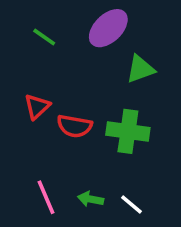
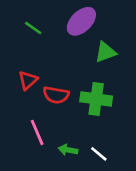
pink line: (46, 197) -> (37, 132), moved

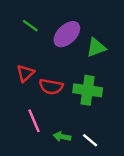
purple ellipse: (81, 21) -> (67, 34), moved

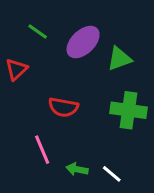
red triangle: (25, 73) -> (16, 69), moved
green cross: (88, 90) -> (129, 110), moved

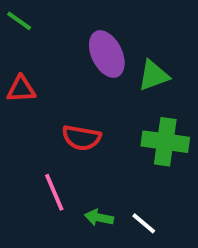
green line: (38, 31) -> (19, 21), moved
purple ellipse: (83, 42) -> (107, 54), turned -72
red triangle: (16, 69) -> (21, 89), turned 40

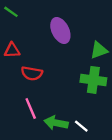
green triangle: (154, 75) -> (99, 50), moved
red semicircle: (81, 138) -> (32, 73), moved
green arrow: (99, 218) -> (56, 123), size x1.5

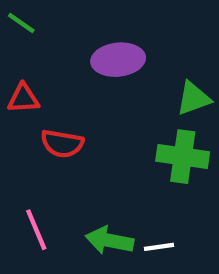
purple ellipse: (60, 30) -> (118, 60), turned -70
pink line: (31, 109) -> (36, 230), moved
white line: (81, 126) -> (159, 247), turned -48

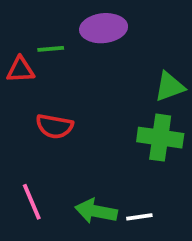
green line: (21, 23) -> (51, 49), moved, turned -40
purple ellipse: (118, 60) -> (104, 28), moved
red triangle: (23, 98) -> (21, 70), moved

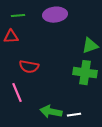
green line: (51, 49) -> (18, 16), moved
pink line: (32, 202) -> (17, 93), moved

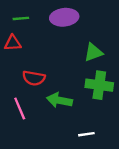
green triangle: (90, 46) -> (93, 52), moved
green arrow: (51, 112) -> (60, 100), moved

